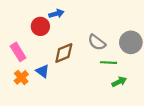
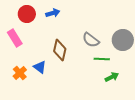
red circle: (40, 26) -> (27, 14), moved
pink rectangle: (18, 52) -> (15, 38), moved
brown diamond: (64, 53) -> (60, 50), turned -55

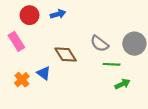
brown diamond: (60, 50) -> (66, 54), turned -45

